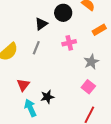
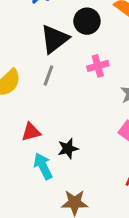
black triangle: (41, 24) -> (55, 39), size x1.5
red triangle: (23, 85) -> (31, 132), turned 40

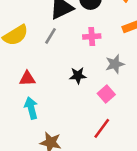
black star: (68, 149) -> (78, 76), moved

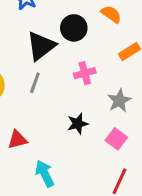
cyan arrow: (31, 108) -> (45, 174), moved

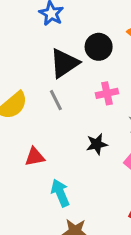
gray line: (35, 83) -> (56, 100), turned -50

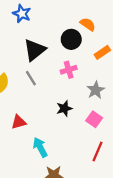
black circle: (99, 47) -> (71, 39), moved

